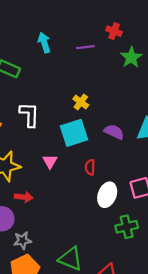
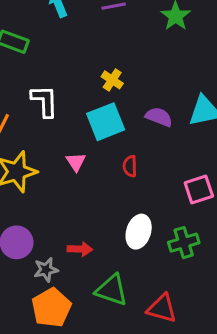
white ellipse: (107, 195) -> (139, 232), moved
red arrow: (24, 197) -> (80, 249), moved

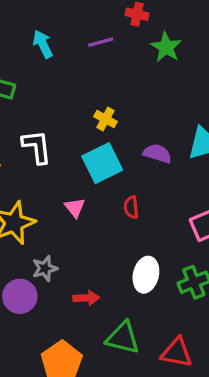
gray star: (46, 270) -> (45, 268), moved

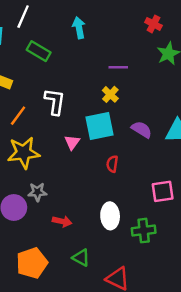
purple line: (101, 42) -> (118, 67), moved
pink triangle: (75, 207) -> (72, 142), moved
white ellipse: (146, 275) -> (110, 216), turned -30
green triangle: (123, 338) -> (81, 258), size x0.7

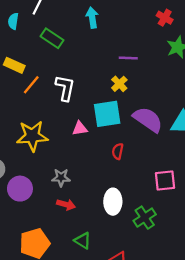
orange line: (18, 116) -> (31, 85), moved
purple semicircle: (142, 130) -> (148, 119), size x1.5
pink triangle: (72, 142) -> (80, 128), turned 42
gray star: (37, 192) -> (61, 178), moved
green cross: (144, 231) -> (145, 218), turned -30

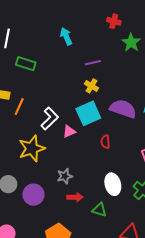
cyan arrow: (92, 18) -> (66, 36), moved
white L-shape: (65, 88) -> (50, 118), moved, turned 50
green triangle: (83, 241) -> (99, 210), moved

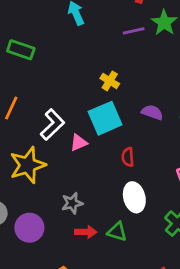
purple line: (93, 63) -> (134, 31), moved
purple semicircle: (123, 109) -> (152, 112), size x0.6
white ellipse: (113, 184) -> (134, 197), moved
green triangle: (99, 210) -> (117, 232), moved

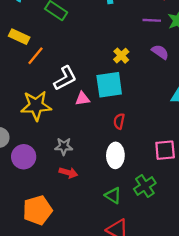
purple semicircle: (152, 112) -> (160, 52), moved
green triangle: (117, 232) -> (113, 196), moved

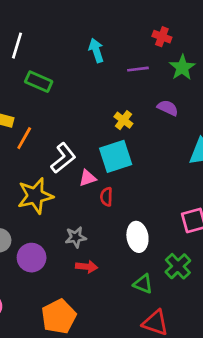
purple line: (152, 20) -> (138, 69), moved
red semicircle: (119, 121) -> (106, 197), moved

